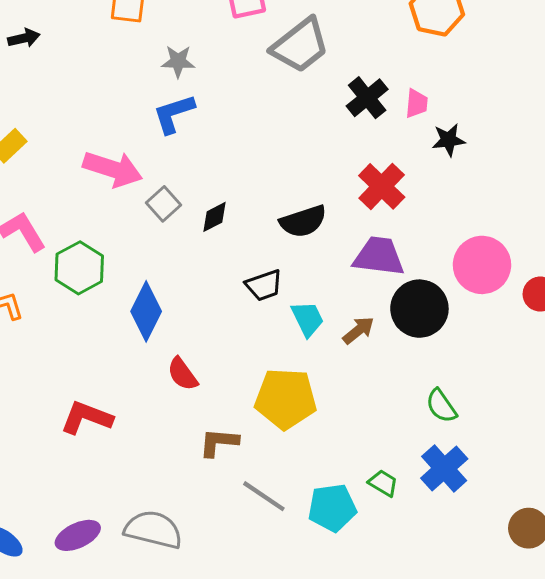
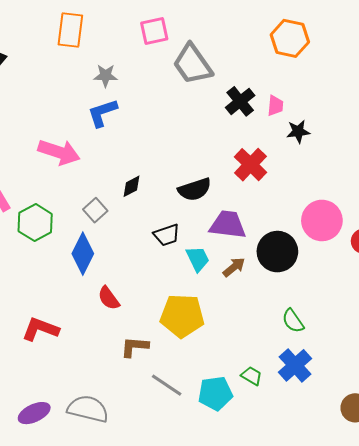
gray trapezoid: (300, 45) -> (193, 64), turned 93
gray square: (164, 204) -> (95, 210), moved
purple trapezoid: (379, 256) -> (228, 225), moved

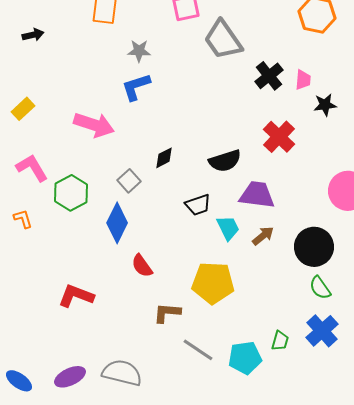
black circle: (277, 252) -> (314, 247), moved
green trapezoid: (252, 376) -> (280, 341), turned 75

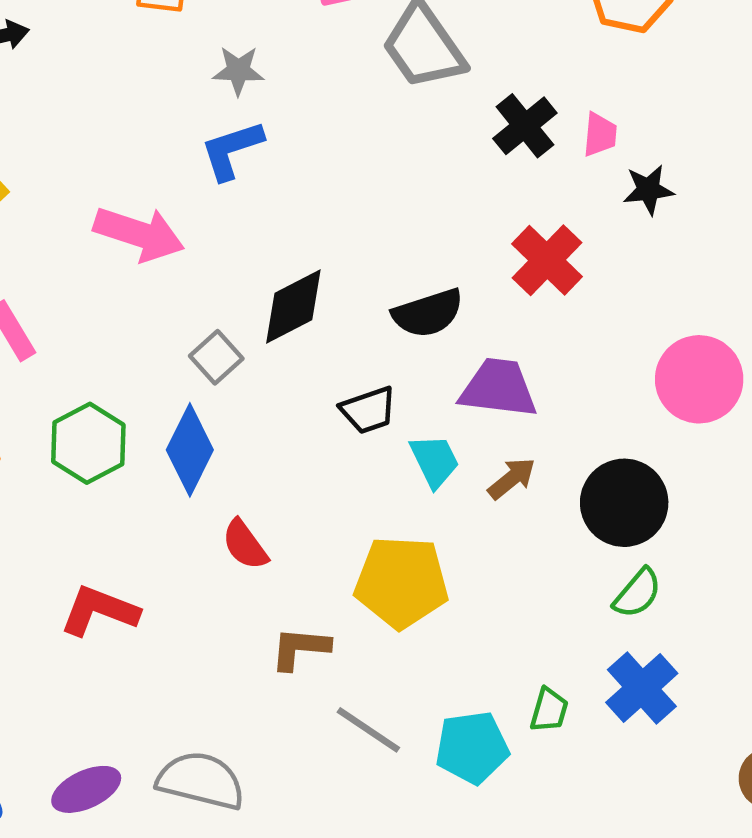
black diamond: (164, 158) -> (293, 307), size x1.6
green hexagon: (71, 193) -> (88, 443), moved
green semicircle: (320, 288) -> (637, 593), turned -105

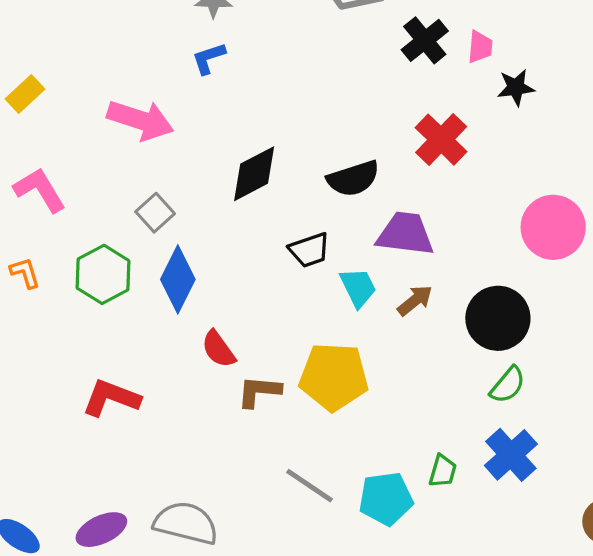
blue L-shape: (232, 150) -> (209, 58), size x0.7
gray square: (216, 357) -> (155, 213), moved
brown L-shape: (300, 648) -> (259, 391), moved

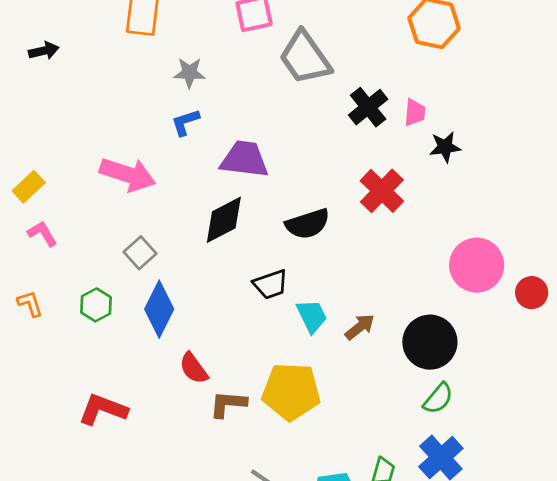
yellow rectangle: (25, 94) -> (29, 187), moved
pink L-shape: (40, 190) -> (42, 234), size x0.7
purple trapezoid: (405, 234) -> (244, 159), moved
green hexagon: (103, 274) -> (96, 305), size x0.7

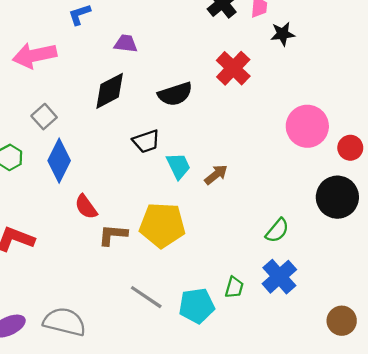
purple trapezoid: (244, 159) -> (126, 44), size x0.6
pink arrow: (128, 174) -> (34, 55), turned 150
black circle: (430, 342) -> (337, 197), moved

